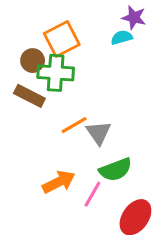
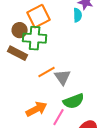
cyan semicircle: (122, 37) -> (78, 15), turned 104

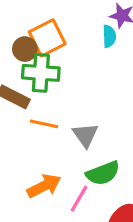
brown circle: (20, 30) -> (25, 49), moved
orange line: (47, 72) -> (44, 124), moved, turned 42

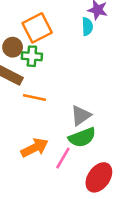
brown circle: (25, 49) -> (13, 47), moved
green cross: (41, 73) -> (32, 56), size x0.7
gray triangle: (85, 135) -> (81, 116), moved, turned 30

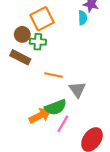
orange line: (34, 97) -> (53, 75), moved
gray triangle: (81, 116) -> (77, 90), turned -30
green semicircle: (82, 137) -> (56, 107), moved

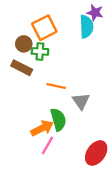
cyan semicircle: (83, 18) -> (86, 27), size x1.5
green semicircle: (56, 107) -> (58, 120), turned -85
pink line: (63, 124) -> (48, 145), moved

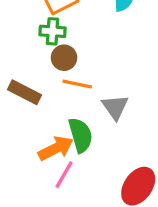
brown circle: (24, 44) -> (64, 58), moved
brown rectangle: (22, 68) -> (25, 92), moved

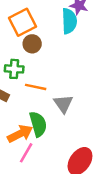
green cross: (53, 31) -> (14, 69), moved
brown circle: (64, 58) -> (32, 44), moved

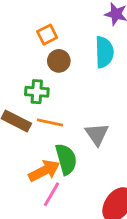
cyan semicircle: (69, 21) -> (104, 52), moved
orange square: (23, 22) -> (47, 35), size x0.6
orange line: (36, 87) -> (50, 122), moved

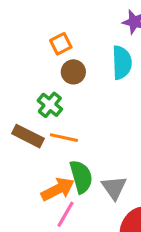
green cross: (37, 92) -> (50, 105), turned 35
gray triangle: (97, 134) -> (114, 188), moved

